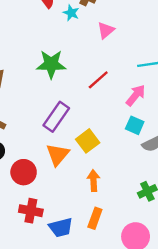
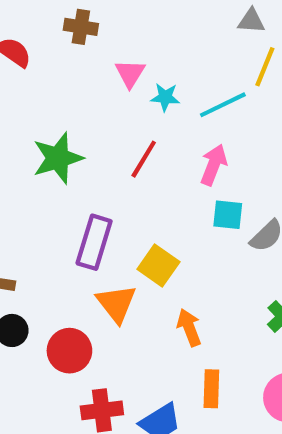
cyan star: (71, 13) -> (165, 97), moved

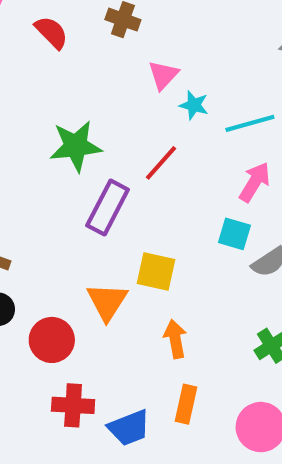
pink arrow: (214, 165) -> (255, 182), moved
purple rectangle: (94, 242) -> (108, 208), moved
yellow square: (158, 265) -> (156, 272), turned -33

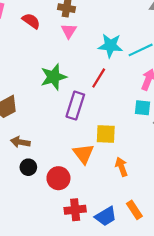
pink triangle: (163, 75) -> (69, 31), moved
cyan star: (194, 105) -> (110, 46), size x1.6
orange rectangle: (186, 404) -> (134, 210), moved, turned -36

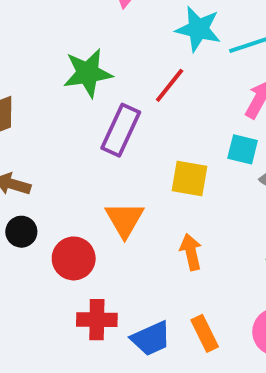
yellow square: (106, 134) -> (189, 178), moved

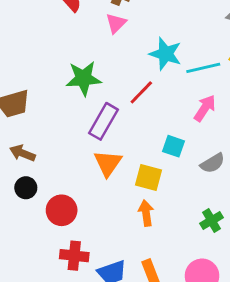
cyan square: (243, 149) -> (174, 146), moved
yellow square: (189, 178) -> (148, 177), moved
orange triangle: (125, 220) -> (108, 163), moved

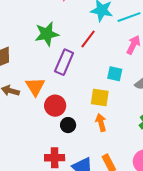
orange triangle: (108, 163) -> (35, 87), moved
black circle: (26, 188) -> (68, 125), moved
red circle: (62, 210) -> (55, 106), moved

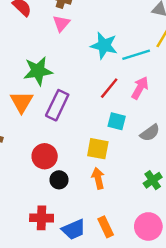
red line: (88, 39) -> (109, 88), moved
orange triangle: (35, 87) -> (22, 102), moved

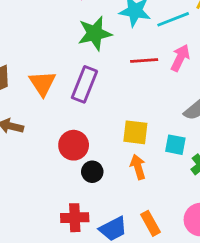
green star: (38, 71) -> (95, 33), moved
red line: (109, 88) -> (144, 60), turned 50
cyan square: (117, 121) -> (175, 145), moved

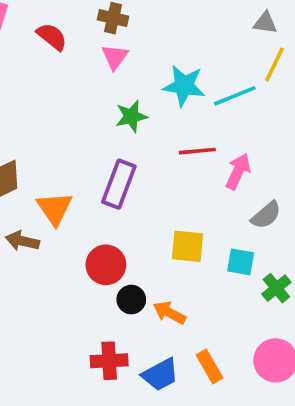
green star: (95, 33) -> (131, 116), size x0.7
pink arrow: (180, 58) -> (238, 171), moved
orange triangle: (43, 83) -> (55, 208), moved
orange arrow: (138, 167) -> (169, 313), moved, turned -45

